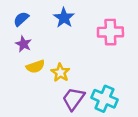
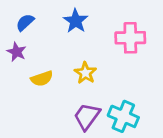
purple star: (23, 44) -> (17, 52), moved
yellow star: (60, 73) -> (85, 73), moved

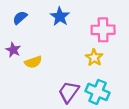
purple star: (17, 52) -> (13, 50), moved
yellow star: (85, 73) -> (94, 58), moved

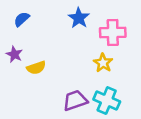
blue star: (60, 17) -> (79, 18), moved
purple trapezoid: (69, 92) -> (75, 101), turned 35

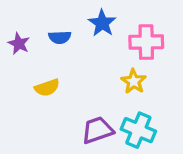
blue semicircle: (22, 19) -> (60, 37), moved, turned -140
purple star: (14, 54) -> (19, 44), moved

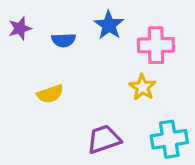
purple star: (19, 44) -> (20, 28), moved, turned 30
cyan cross: (138, 130) -> (169, 139), moved, turned -32

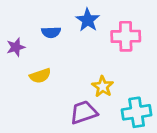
purple star: (20, 28) -> (16, 47), moved
yellow star: (142, 87) -> (103, 87), moved

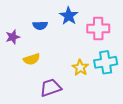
purple trapezoid: (84, 112) -> (51, 88), moved
cyan cross: (137, 112) -> (106, 62), moved

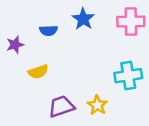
pink cross: (98, 29) -> (131, 22), moved
yellow star: (80, 68) -> (97, 105), moved

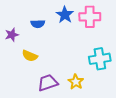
pink cross: (131, 22) -> (90, 17), moved
yellow semicircle: (38, 72) -> (30, 56), turned 42

